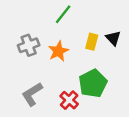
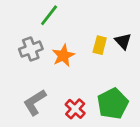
green line: (63, 14) -> (49, 15), moved
green pentagon: (93, 83) -> (113, 104), moved

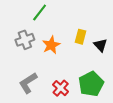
black triangle: (123, 41) -> (100, 45), moved

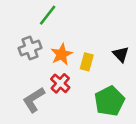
yellow rectangle: (81, 37) -> (87, 62), moved
red cross: (61, 88) -> (60, 83), moved

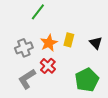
gray cross: (30, 48) -> (24, 48), moved
yellow rectangle: (87, 62) -> (69, 40), moved

